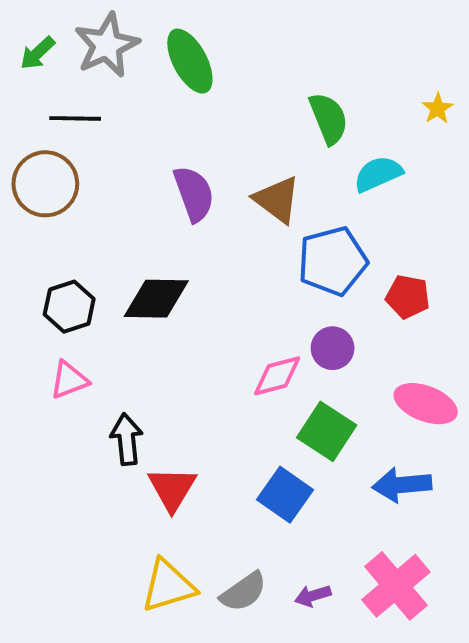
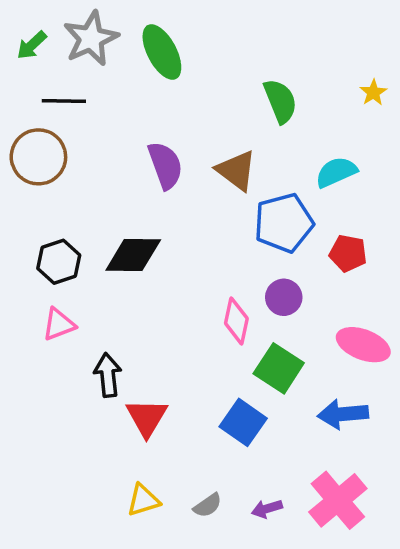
cyan semicircle: (378, 174) -> (336, 172), moved
pink diamond: (277, 376) -> (236, 321), turned -63
yellow triangle: (168, 586) -> (143, 500), size x0.7
gray semicircle: (243, 592) -> (208, 505), size x0.7

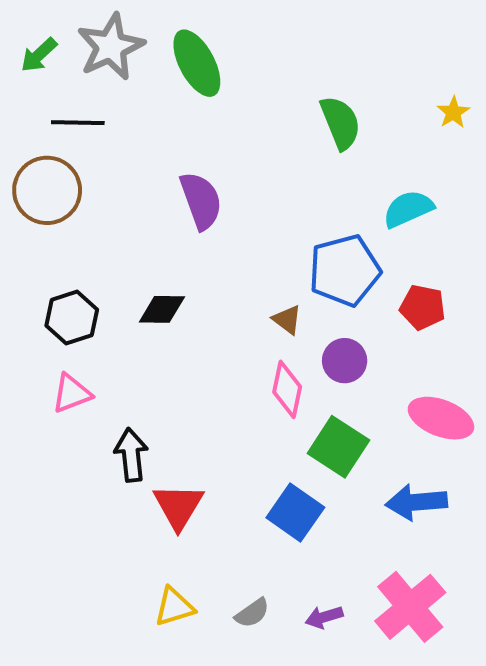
brown triangle: (236, 170) -> (287, 320), moved, size x0.6
black diamond: (133, 255) -> (162, 309), size x0.7

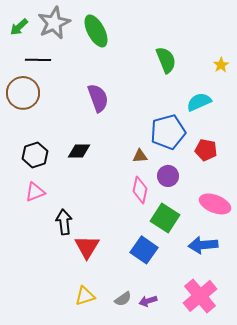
yellow star: (453, 112) -> (221, 65), moved
brown triangle: (287, 320) -> (140, 156), turned -42
purple arrow: (324, 617) -> (148, 301), moved

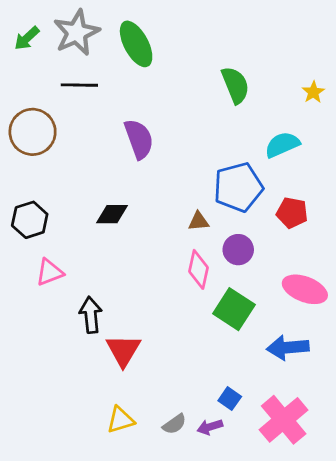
black line: (38, 60) -> (79, 85), moved
black hexagon: (35, 155) -> (30, 220), moved
blue square: (144, 250) -> (230, 399), moved, size x0.6

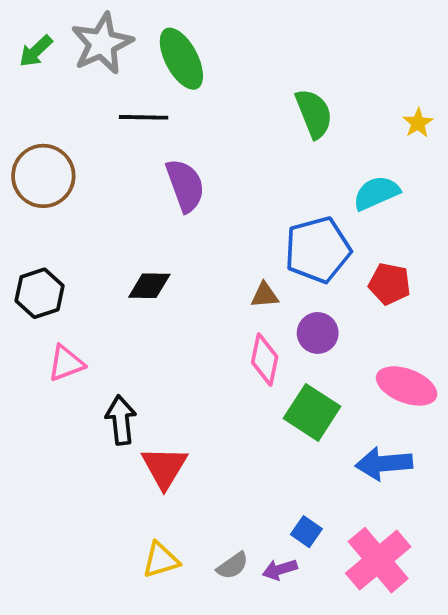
black line: (79, 85) -> (144, 117), moved

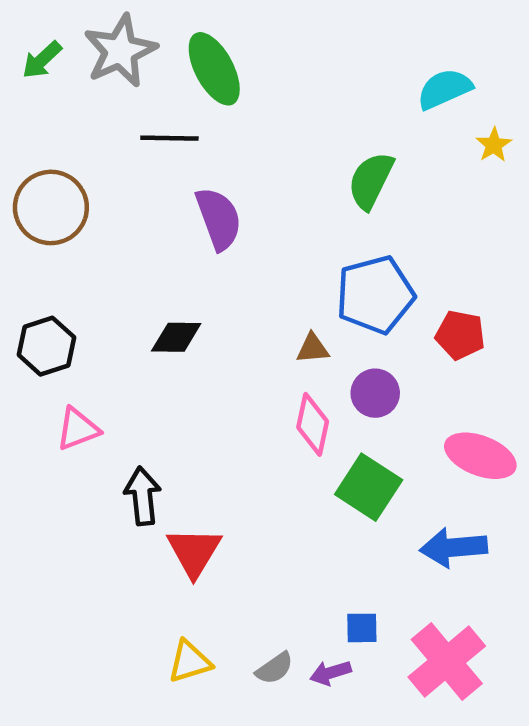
green semicircle: (314, 114) -> (371, 181), moved, turned -132
cyan semicircle: (376, 193) -> (445, 89), moved
blue square: (306, 532) -> (362, 628), turned -36

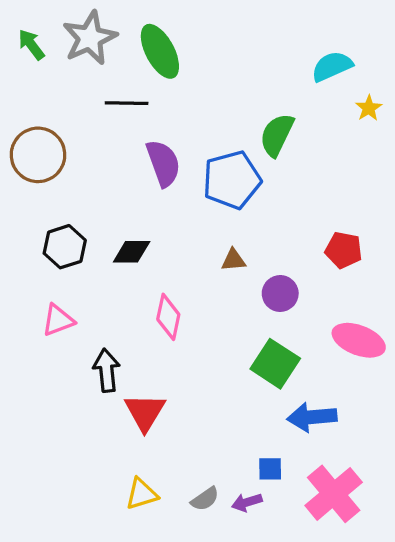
green arrow: (42, 60) -> (31, 45), turned 96
blue pentagon: (375, 295) -> (232, 180), moved
black hexagon: (46, 346) -> (65, 247), moved
pink diamond: (313, 424) -> (168, 317), moved
blue arrow: (454, 547) -> (312, 417), moved

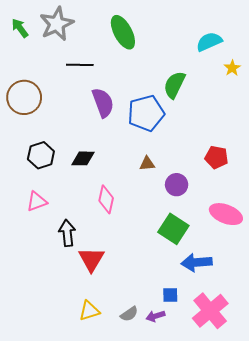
green ellipse: (160, 51) -> (123, 32), moved

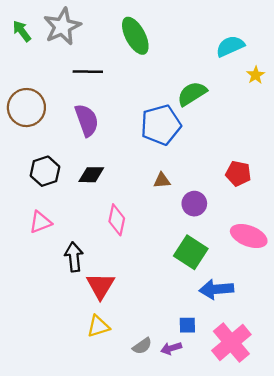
green semicircle: (174, 85) -> (192, 94), turned 32
purple semicircle: (103, 103) -> (87, 120), moved
yellow triangle: (89, 311) -> (98, 326), moved

